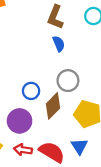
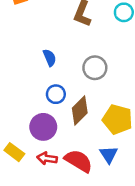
blue semicircle: (59, 44) -> (50, 58), moved
gray circle: (68, 81) -> (95, 68), moved

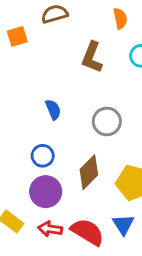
blue circle: (56, 94) -> (43, 156), moved

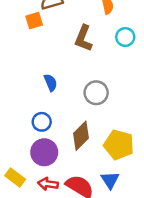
orange square: (17, 36) -> (34, 21), moved

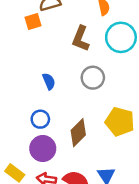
cyan circle: (125, 37) -> (121, 37), size x1.6
gray circle: (96, 93) -> (93, 78), moved
yellow pentagon: (119, 145) -> (120, 122), moved

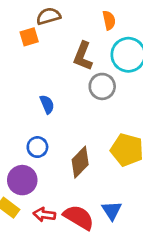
gray circle: (93, 78) -> (102, 86), moved
purple circle: (43, 149) -> (22, 180), moved

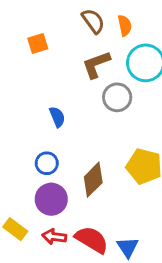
brown semicircle: (48, 16) -> (93, 21), moved, turned 70
brown L-shape: (83, 56) -> (96, 64), turned 48
purple circle: (22, 180) -> (51, 199), moved
blue triangle: (112, 210) -> (128, 247), moved

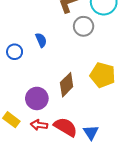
blue circle: (47, 163) -> (15, 52), moved

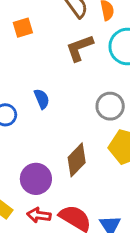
gray circle: (84, 26) -> (110, 106), moved

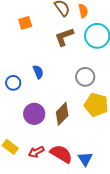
purple circle: (36, 179) -> (34, 114), moved
red arrow: (39, 215) -> (36, 152), turned -35

